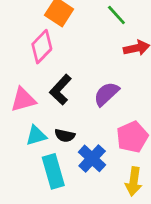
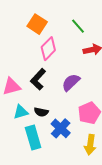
pink diamond: (42, 47) -> (48, 49), moved

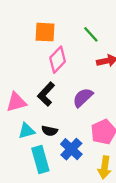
orange square: (37, 24) -> (45, 32), turned -30

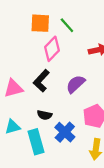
green line: (91, 34) -> (67, 25), moved
cyan triangle: (27, 131) -> (12, 127), moved

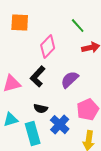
orange square: (40, 23) -> (20, 23), moved
green line: (67, 25) -> (78, 26), moved

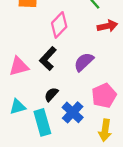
black semicircle: (41, 109) -> (51, 94), turned 120

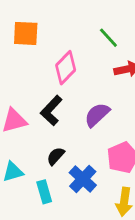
cyan rectangle: (42, 122) -> (44, 192), size x0.7

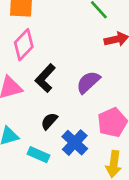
pink diamond: (66, 68) -> (24, 45), moved
cyan rectangle: (44, 192) -> (39, 155), turned -50

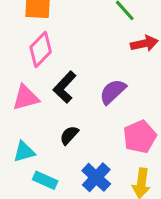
blue cross: (75, 143) -> (96, 177), moved
cyan rectangle: (39, 155) -> (45, 180), moved

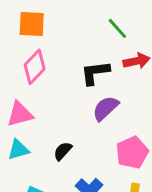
black L-shape: (65, 87) -> (95, 73), moved, turned 40
cyan triangle: (24, 152) -> (18, 150), moved

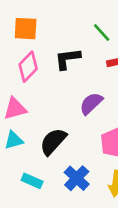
black L-shape: (95, 73) -> (68, 59), moved
black semicircle: (63, 151) -> (53, 141), size x1.6

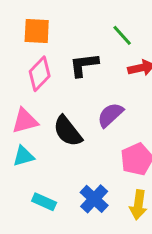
black semicircle: (53, 141) -> (68, 131), moved, turned -80

